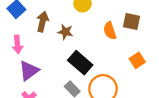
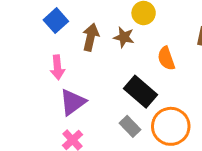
orange semicircle: (110, 31) -> (166, 58), moved
brown star: (65, 32) -> (124, 37), moved

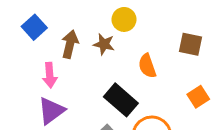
pink arrow: (57, 67) -> (50, 75), moved

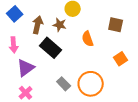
pink arrow: (50, 75) -> (14, 45), moved
black rectangle: (121, 100) -> (51, 48), moved

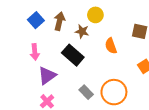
brown arrow: (38, 25) -> (59, 21), moved

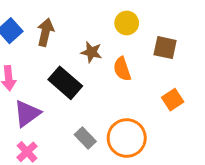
yellow circle: (95, 15) -> (127, 23), moved
brown star: (82, 31) -> (91, 52), moved

